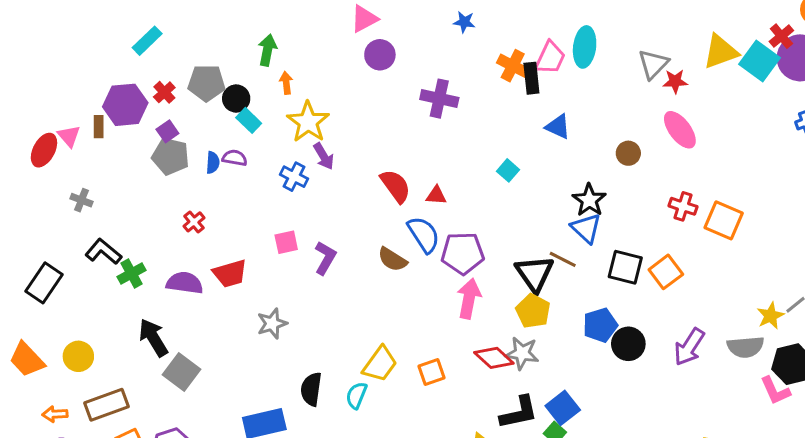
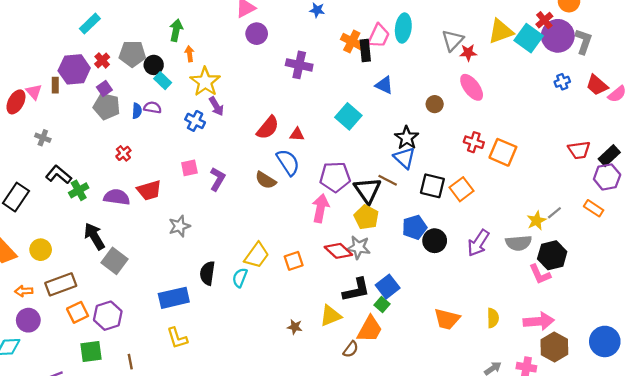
cyan square: (508, 170) -> (348, 116), size x1.6
red semicircle: (396, 186) -> (268, 128), turned 75
purple pentagon: (463, 253) -> (335, 177), moved

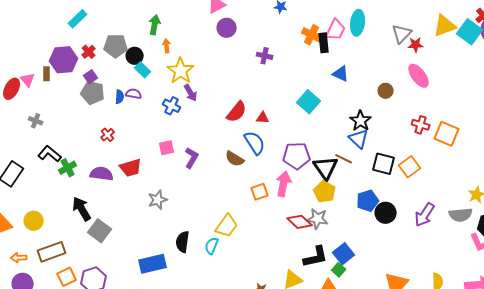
purple cross: (299, 65) -> (265, 56), size x0.7
orange square: (294, 261) -> (260, 192), moved

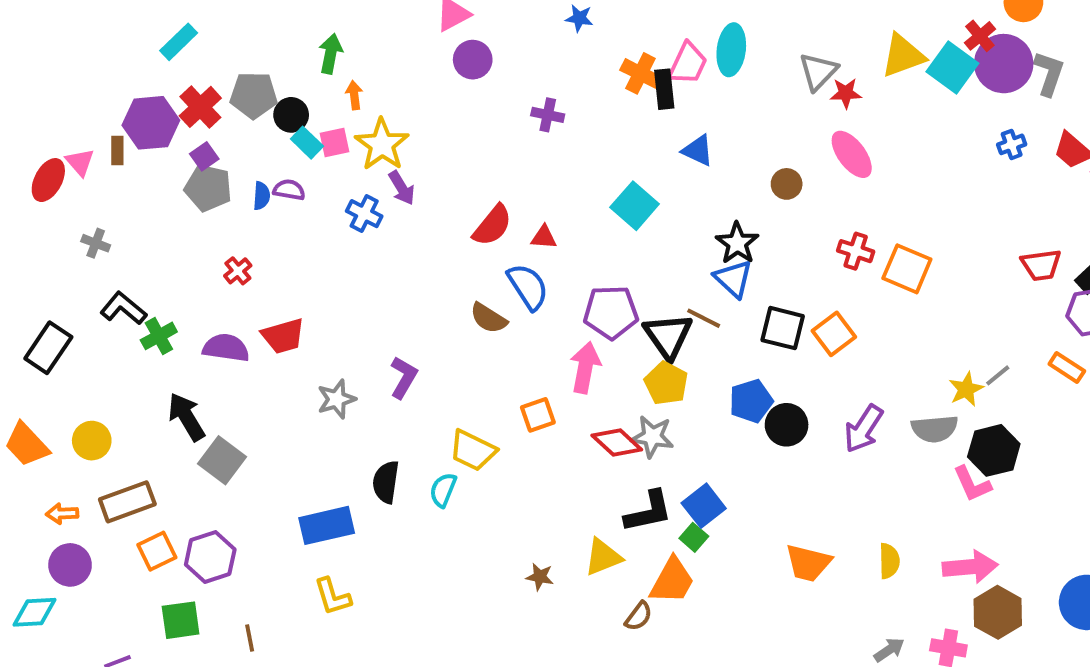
red cross: (89, 52) -> (200, 107), size x1.5
pink square: (167, 148) -> (335, 143), moved
purple L-shape: (192, 158) -> (404, 377), moved
orange square: (260, 192) -> (538, 415), moved
yellow trapezoid: (227, 226) -> (473, 450), turned 80

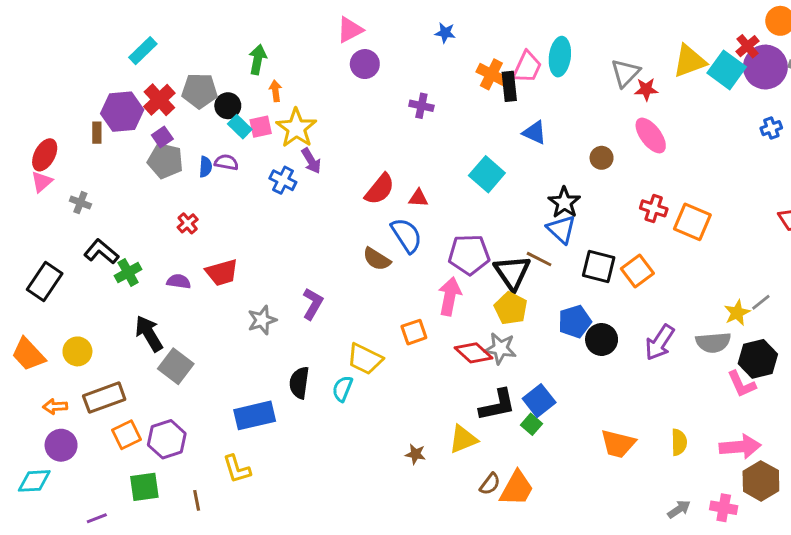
pink triangle: (80, 162) -> (42, 182), moved, turned 30
purple semicircle: (226, 348) -> (179, 281), size x0.7
orange trapezoid: (672, 581) -> (517, 488), moved
yellow L-shape: (333, 597) -> (237, 469), moved

